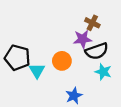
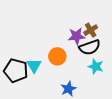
brown cross: (92, 23) -> (91, 30), moved, turned 32
black pentagon: (17, 58) -> (16, 71), moved

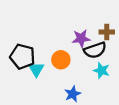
brown cross: (91, 30) -> (107, 32), moved, turned 32
black pentagon: (16, 71) -> (22, 57), moved

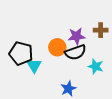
black semicircle: (95, 50) -> (75, 52), moved
orange circle: (61, 60) -> (57, 47), moved

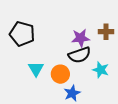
orange circle: (57, 47) -> (60, 74), moved
black pentagon: (21, 53) -> (22, 34), moved

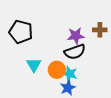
cyan star: (101, 70) -> (70, 74), moved

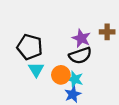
black pentagon: (21, 32) -> (30, 47), moved
purple star: (76, 36) -> (81, 38), turned 30

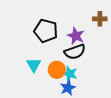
brown cross: (107, 32) -> (100, 19), moved
black pentagon: (30, 47) -> (46, 31), moved

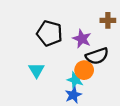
black semicircle: (75, 52) -> (97, 56), moved
orange circle: (57, 70) -> (84, 70), moved

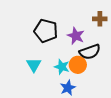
cyan star: (75, 80) -> (62, 67), moved

